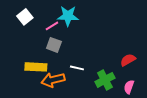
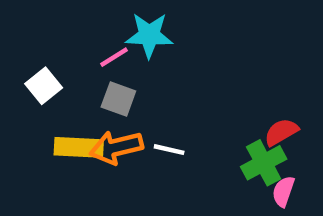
white square: (25, 17) -> (44, 86), moved
orange arrow: (53, 80) -> (116, 147), moved
green cross: (105, 80) -> (264, 163), moved

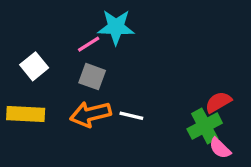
yellow rectangle: (79, 147) -> (26, 114), moved
pink semicircle: (283, 191) -> (220, 148), turned -65

